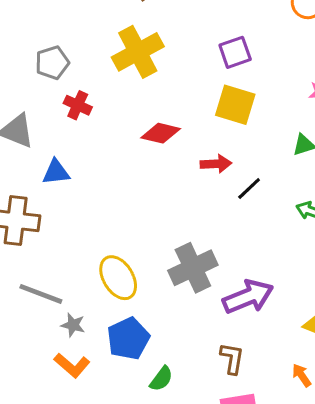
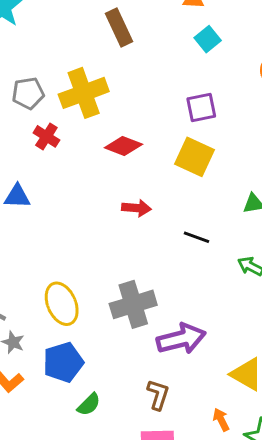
yellow cross: (138, 52) -> (84, 93), moved
red diamond: (161, 133) -> (123, 146), moved
red arrow: (216, 164) -> (136, 208), moved
black line: (249, 188) -> (196, 237), turned 55

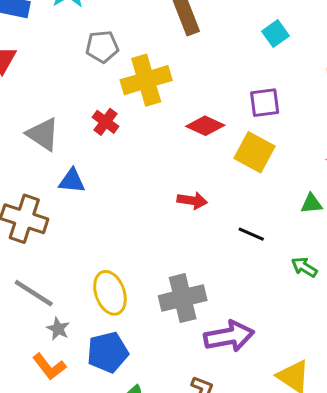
gray pentagon: (28, 93) -> (102, 47), moved
red diamond: (123, 146) -> (205, 126), moved

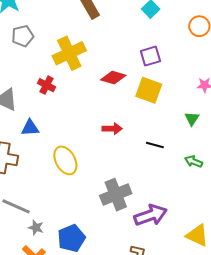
gray pentagon: (102, 47) -> (23, 36), moved
green triangle: (311, 204) -> (192, 119), turned -42
yellow ellipse: (110, 293) -> (65, 160), moved

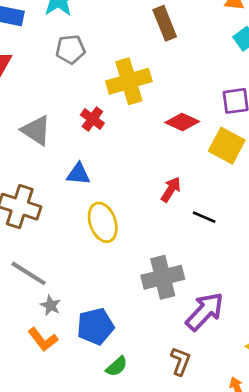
blue triangle: (30, 128) -> (78, 174), moved
red arrow: (112, 129) -> (171, 189), turned -66
black line: (155, 145) -> (204, 217), moved
purple arrow: (151, 215) -> (205, 311), turned -36

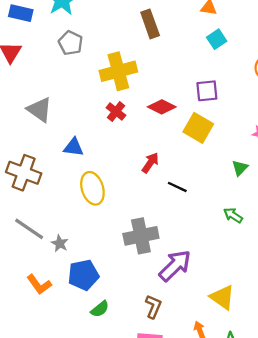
gray pentagon: (70, 49) -> (71, 43), turned 30
red cross: (92, 119) -> (116, 112), moved
gray star: (51, 305) -> (60, 243), moved

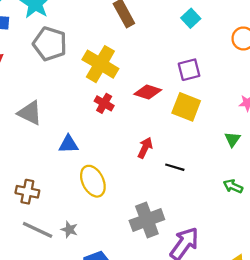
gray pentagon: (71, 43) -> (50, 44), size x1.4
yellow cross: (118, 71) -> (100, 64), turned -36
brown cross: (24, 173) -> (27, 192), moved, size x0.7
gray star: (60, 243) -> (69, 230), moved

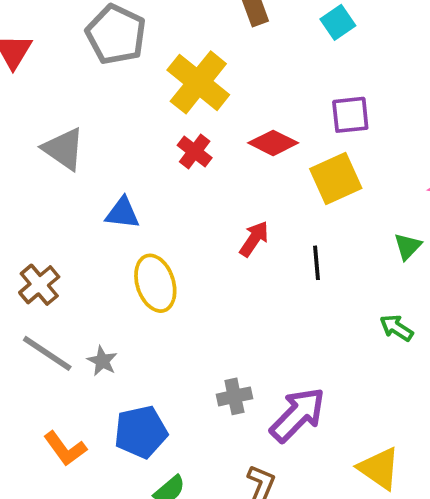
cyan square: (191, 18) -> (338, 22), moved
yellow square: (186, 107) -> (336, 179), turned 36
black line: (175, 167) -> (317, 263), moved, turned 60
brown cross: (27, 192) -> (39, 285), turned 30
gray cross: (147, 220) -> (234, 396), moved, size x0.6

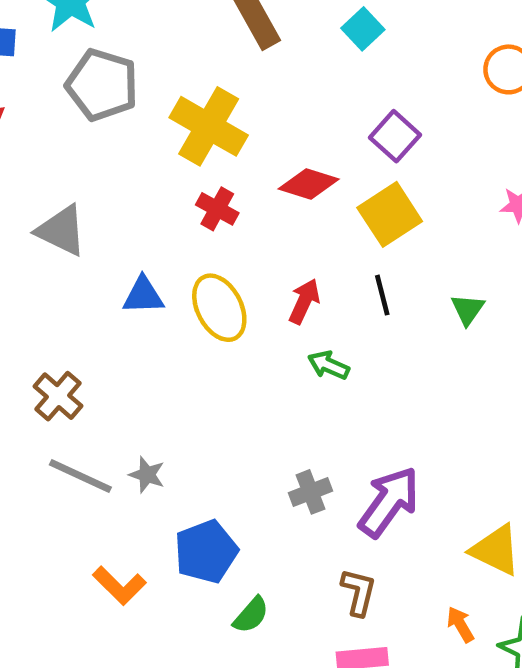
purple square: (350, 115) -> (395, 136), turned -33
green triangle: (408, 246) -> (468, 309), moved
black line: (317, 263) -> (382, 295), moved
yellow ellipse: (155, 283) -> (219, 308), moved
green arrow: (396, 328) -> (329, 365), moved

